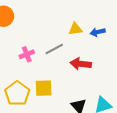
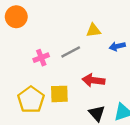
blue arrow: (98, 32) -> (117, 46), moved
red arrow: (81, 64) -> (93, 80), moved

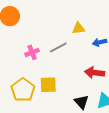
red arrow: (93, 80) -> (95, 73), moved

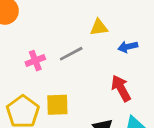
red arrow: (95, 73) -> (121, 88), turned 54

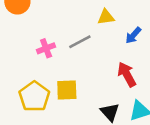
blue arrow: (128, 47) -> (133, 35), turned -36

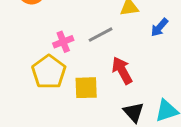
red arrow: (127, 74) -> (122, 70), moved
yellow pentagon: (34, 96) -> (49, 72), moved

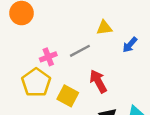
yellow square: (86, 88) -> (68, 96), turned 30

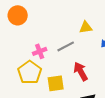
yellow square: (68, 96) -> (56, 83), turned -36

